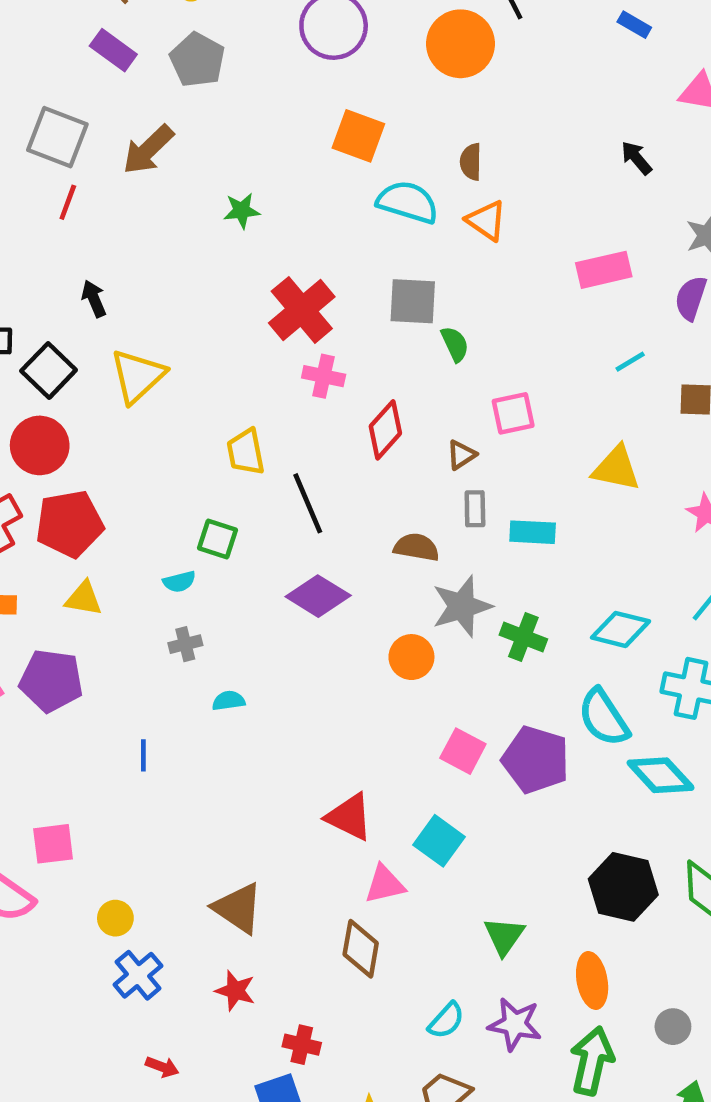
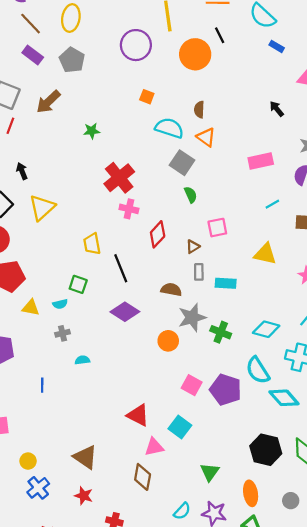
orange square: (358, 136) -> (147, 97), size x0.6
gray square: (413, 301) -> (182, 163), moved, turned 30
yellow triangle: (84, 599) -> (31, 308), moved
gray circle: (673, 1027) -> (291, 501), moved

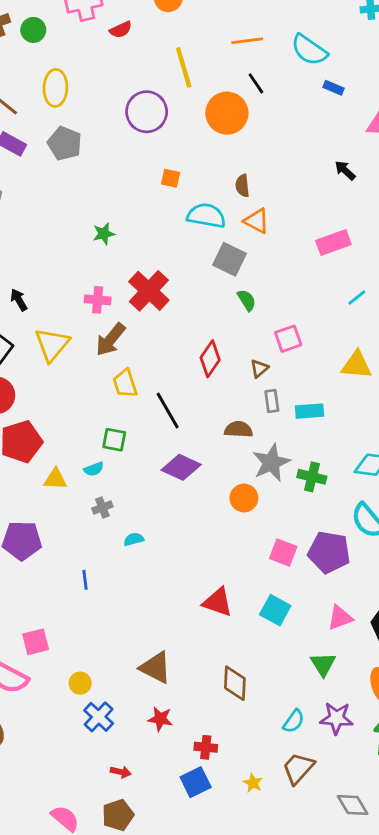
brown arrow: (48, 102) -> (111, 340), moved
pink cross: (129, 209) -> (98, 300), moved
pink triangle: (154, 447) -> (340, 618), moved

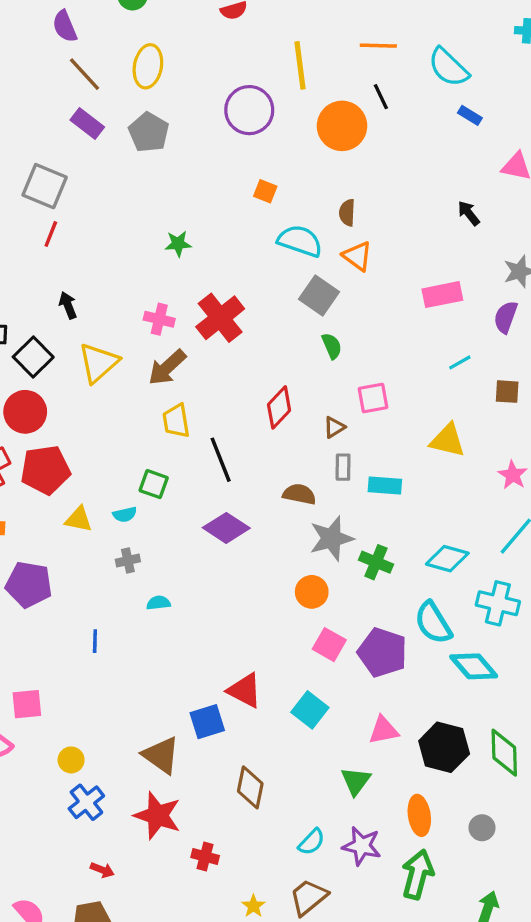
orange circle: (244, 498) -> (312, 592), moved
red star: (160, 719) -> (158, 816), size x1.6
blue square: (196, 782) -> (207, 722), moved

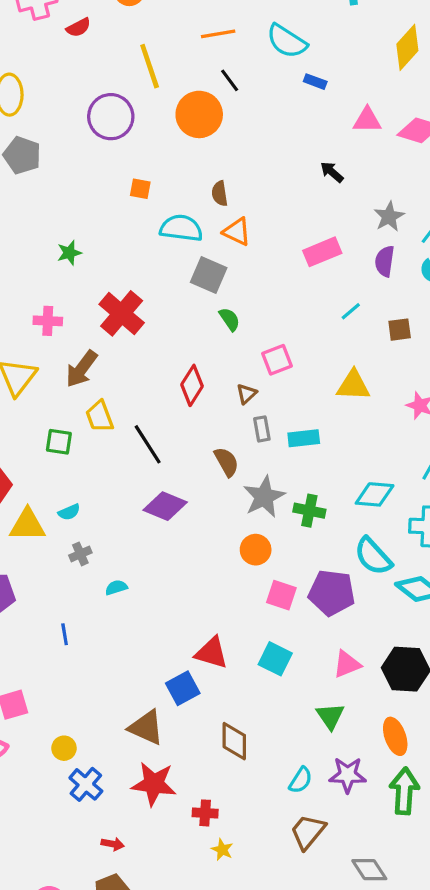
pink cross: (159, 319) -> (48, 321), moved
green square: (154, 484) -> (59, 442), moved
brown semicircle: (299, 494) -> (227, 462), turned 60
yellow triangle: (79, 519) -> (27, 525), size x1.4
yellow star: (253, 906) -> (222, 850), moved

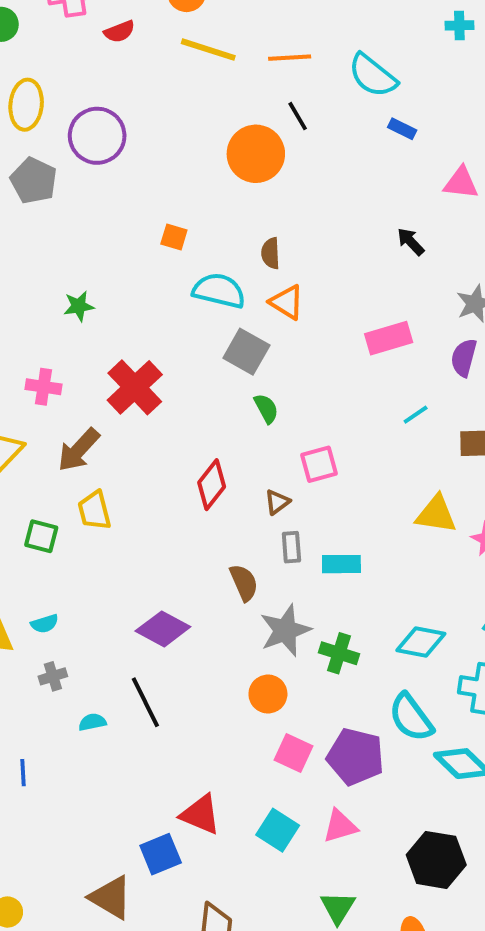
yellow line: (150, 66) -> (208, 50), moved, turned -60
purple circle: (111, 117) -> (97, 136), moved
yellow triangle: (353, 385) -> (436, 514), moved
black line: (148, 444) -> (145, 702), moved
pink triangle: (347, 664) -> (340, 826), moved

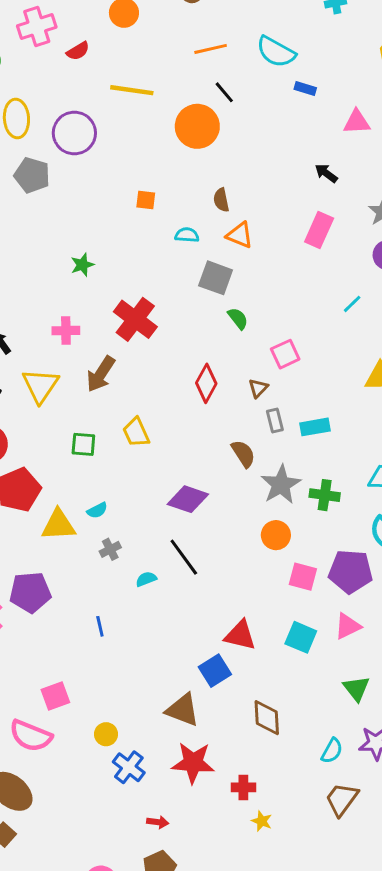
yellow line: (208, 50) -> (132, 90), moved
cyan semicircle: (219, 291) -> (187, 235), size x0.6
pink rectangle: (389, 338) -> (319, 230), moved, turned -40
yellow trapezoid: (94, 510) -> (136, 432), moved

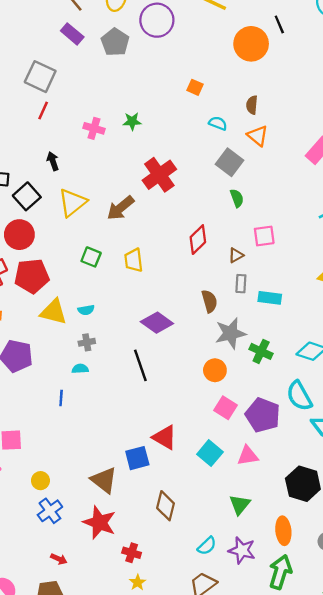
pink cross: (66, 331) -> (94, 128), moved
cyan semicircle: (146, 579) -> (80, 369), moved

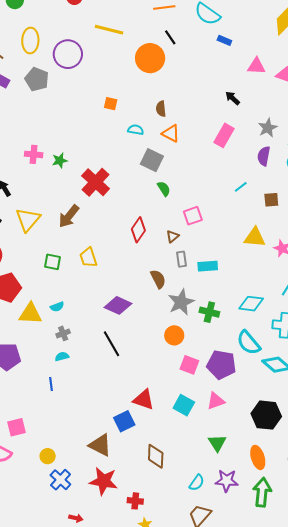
green star: (132, 121) -> (60, 160), moved

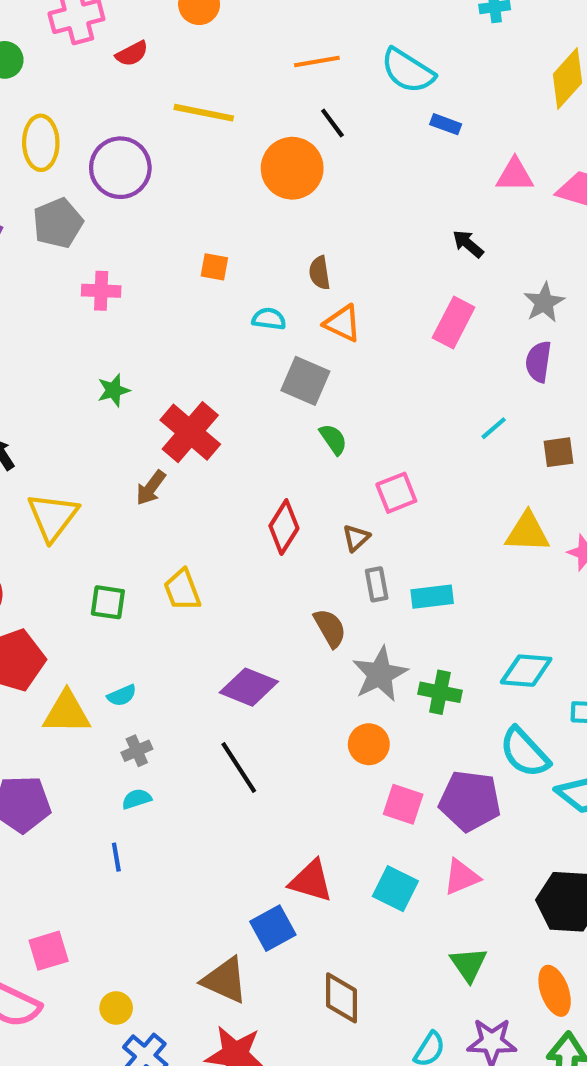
gray pentagon: (37, 79) -> (58, 223), turned 30
pink cross: (34, 154) -> (101, 291), moved
brown arrow: (69, 216) -> (151, 488), moved, size x0.7

